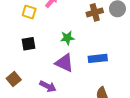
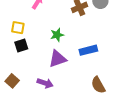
yellow square: (29, 12) -> (18, 28), moved
purple triangle: (64, 63) -> (58, 59), turned -36

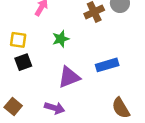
green star: (57, 35) -> (61, 39), moved

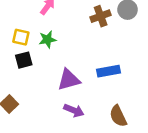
green star: (61, 39) -> (47, 39), moved
purple arrow: (55, 108) -> (74, 110), moved

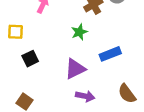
yellow square: (21, 37) -> (15, 32), moved
green star: (47, 39) -> (79, 32), moved

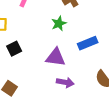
purple triangle: (75, 69) -> (56, 57), turned 35

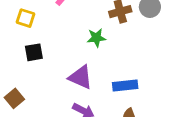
blue rectangle: (88, 43) -> (125, 85), moved

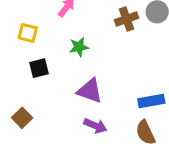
green star: (96, 38) -> (79, 47), moved
blue rectangle: (125, 85) -> (151, 101), moved

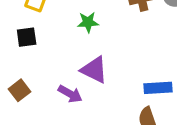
black square: (39, 68) -> (27, 37), moved
purple arrow: (95, 126) -> (70, 94), moved

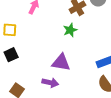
green star: (88, 22) -> (70, 30), moved

